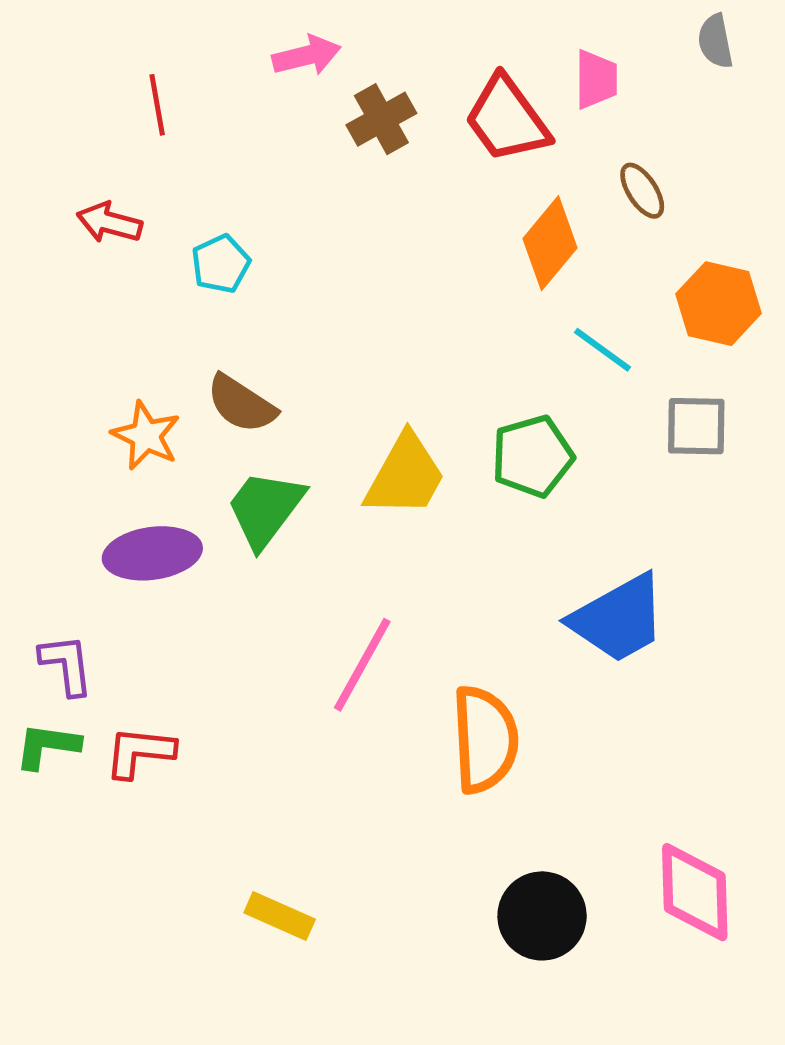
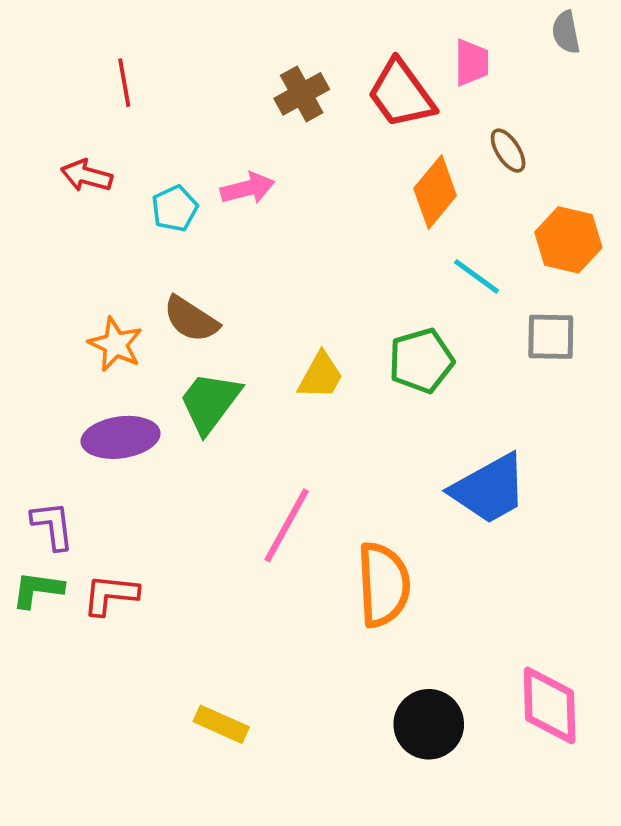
pink arrow: (307, 56) -> (248, 188), moved
yellow trapezoid: (405, 475) -> (321, 376), size x0.7

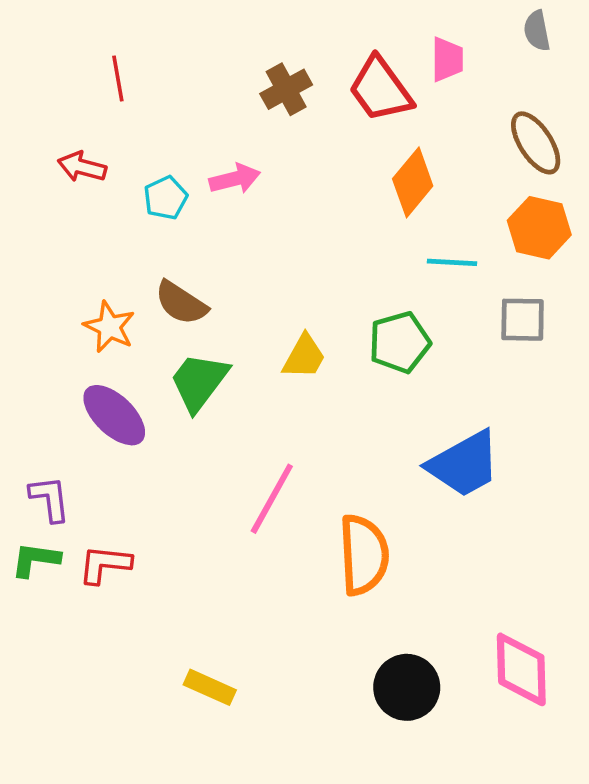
brown ellipse: (508, 151) -> (536, 143), moved, size x1.5
cyan line: (477, 276) -> (452, 262), turned -33
purple ellipse: (121, 437) -> (114, 415), turned 52

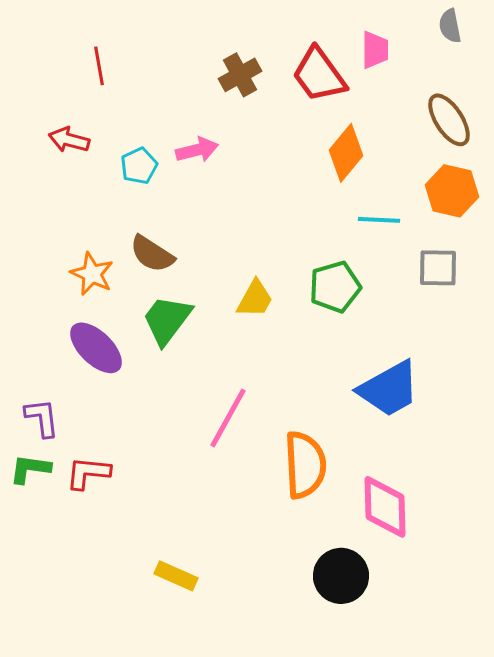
pink diamond: (521, 669) -> (385, 507), moved

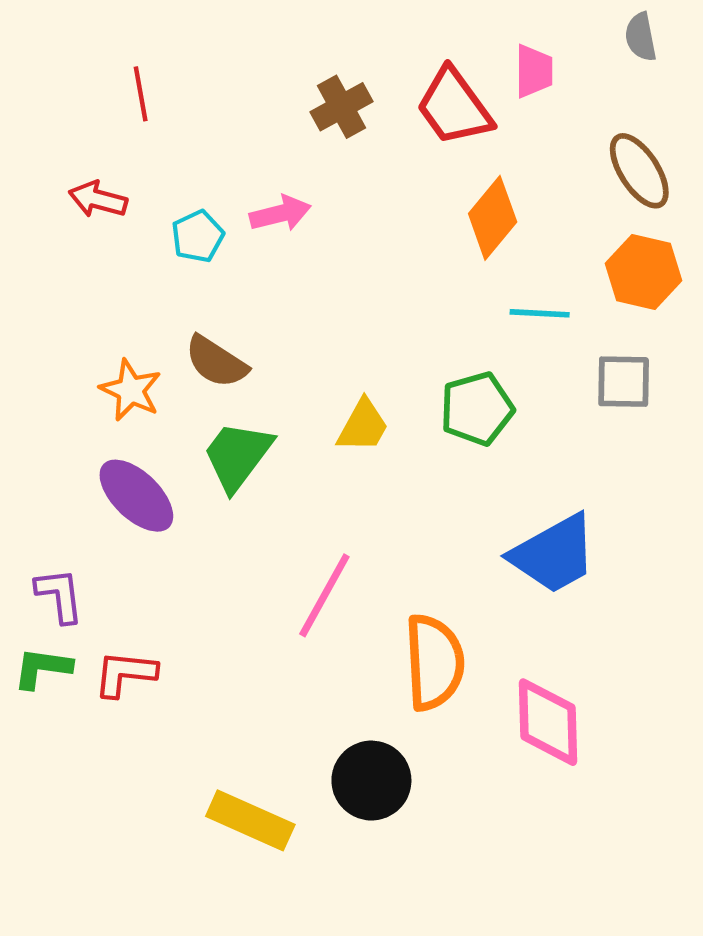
yellow rectangle: (176, 576) -> (250, 820), size x1.4
black circle: (341, 576) -> (371, 781), moved

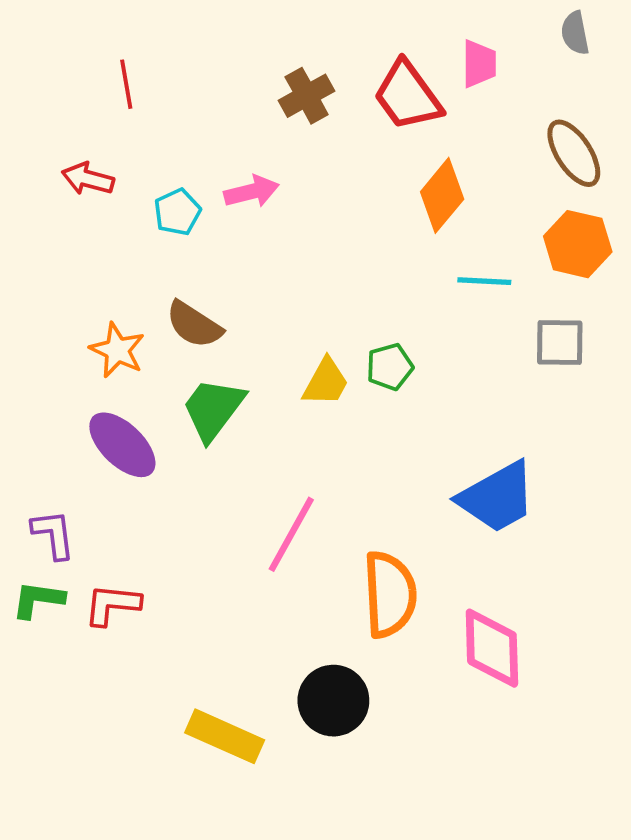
green pentagon: (477, 409) -> (390, 367), moved, size x0.7

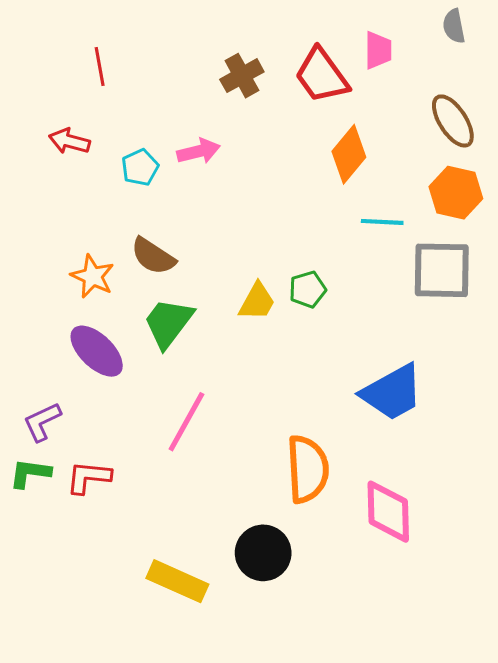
gray square: (560, 342) -> (442, 270), size x1.5
purple L-shape: (53, 534) -> (42, 422), turned -108
pink line: (291, 534) -> (186, 422), moved

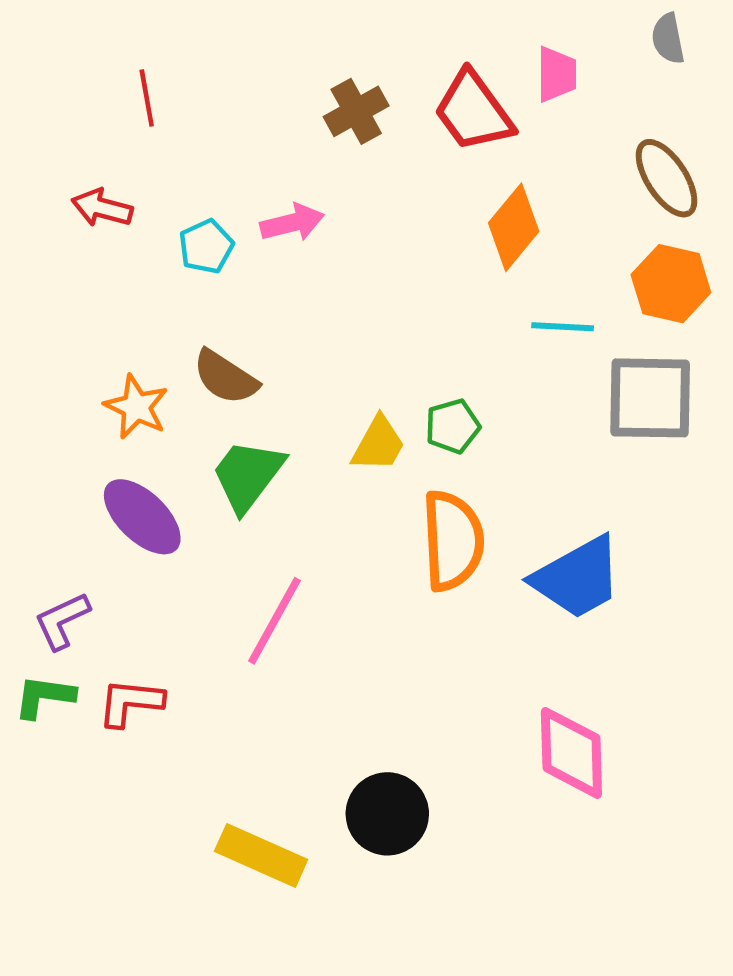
orange semicircle: (308, 469) -> (453, 541), moved

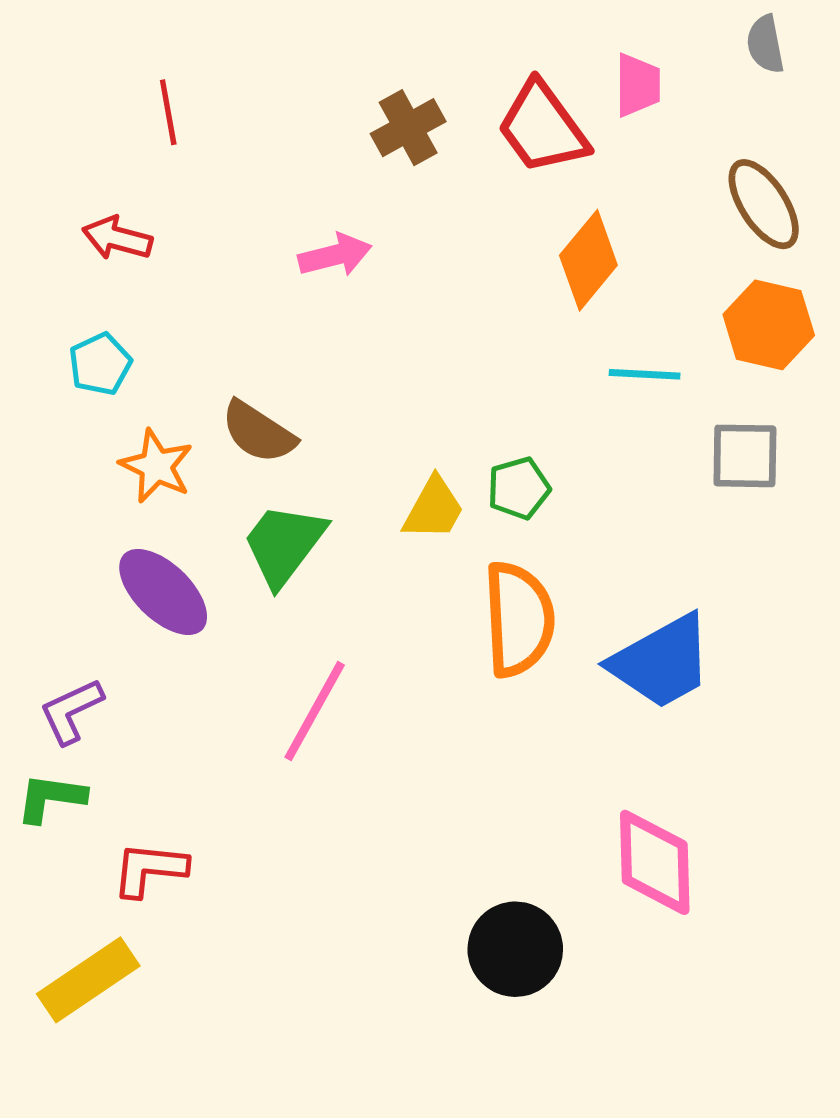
cyan pentagon: (206, 246) -> (100, 364), moved
gray square: (650, 398) -> (745, 456), size x0.7
red L-shape: (130, 702) -> (150, 869), moved
black circle: (387, 814) -> (515, 949), moved
yellow rectangle: (261, 855) -> (88, 980), moved, turned -58

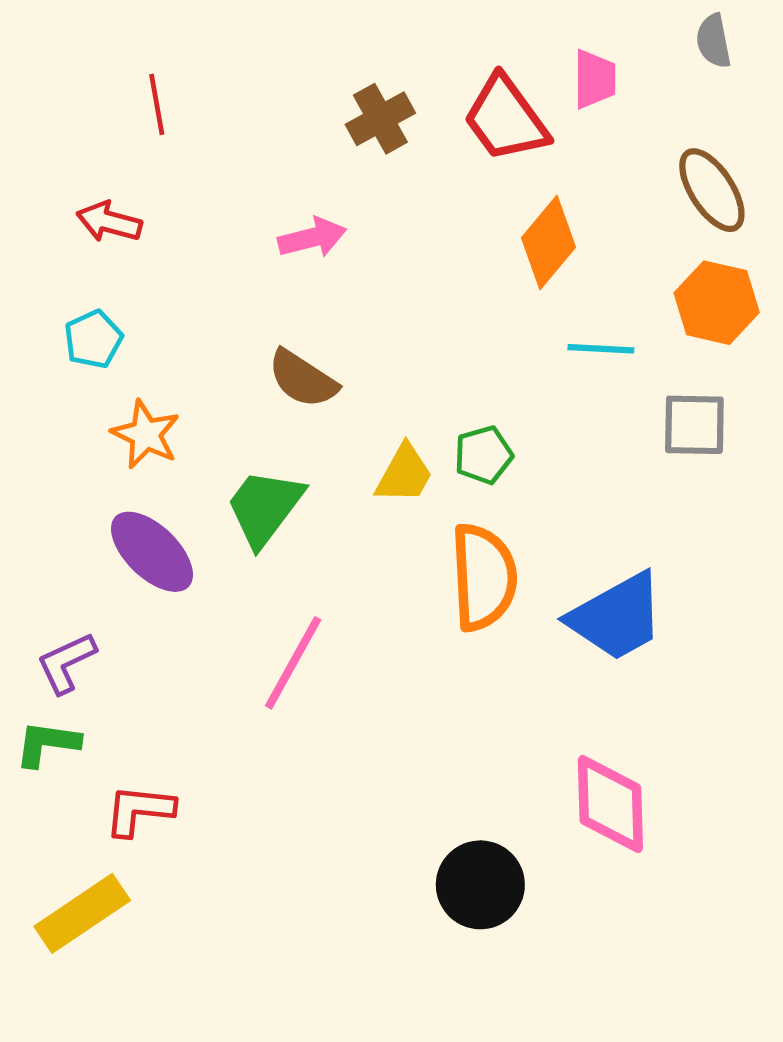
brown semicircle: (258, 432) -> (303, 379), moved

